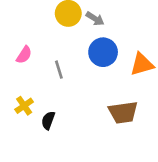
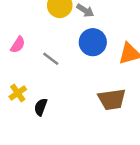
gray line: (59, 70) -> (51, 59), turned -36

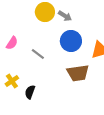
brown trapezoid: (112, 99) -> (78, 73), moved

